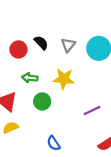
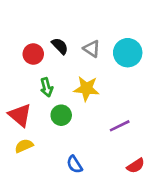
gray triangle: (68, 45) -> (92, 49), turned -35
green arrow: (30, 78) -> (47, 87), turned -112

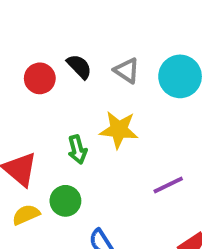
green arrow: (47, 87) -> (77, 149), moved
green circle: (61, 115) -> (65, 201), moved

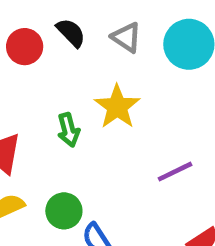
yellow star: (119, 130) -> (117, 107), turned 30
green circle: (65, 201) -> (64, 211), moved

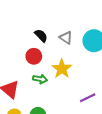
red circle: (25, 47) -> (34, 56), moved
green arrow: (69, 130) -> (40, 79), turned -64

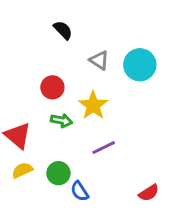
black semicircle: (41, 36) -> (63, 30), moved
purple line: (88, 98) -> (104, 148), moved

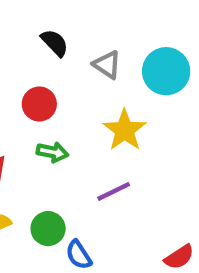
black semicircle: (63, 30) -> (55, 43), moved
yellow star: (93, 105) -> (125, 130), moved

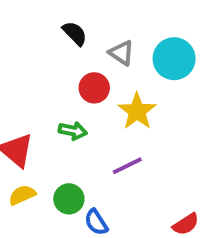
red circle: (39, 104) -> (94, 88), moved

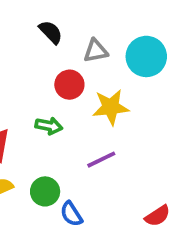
gray triangle: (121, 53) -> (96, 51), turned -45
yellow star: (137, 111) -> (111, 107), turned 30

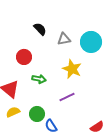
red circle: (69, 85) -> (24, 57), moved
yellow star: (111, 107) -> (72, 69), turned 30

